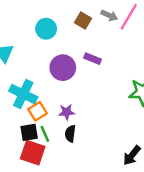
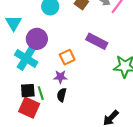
purple rectangle: (92, 59) -> (97, 41), moved, size x1.5
purple circle: (63, 68) -> (37, 39), moved
orange square: (38, 111) -> (67, 57), moved

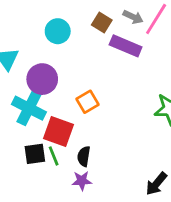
purple rectangle: (97, 41) -> (126, 46), moved
purple star: (60, 77) -> (82, 181), moved
red square: (29, 108) -> (58, 131), moved

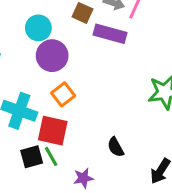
purple circle: (42, 79) -> (52, 56), moved
orange square: (87, 102) -> (63, 94), moved
black semicircle: (84, 156) -> (116, 147), moved, turned -30

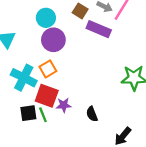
orange square: (63, 94) -> (48, 69), moved
purple star: (83, 178) -> (64, 105), moved

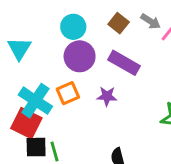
purple rectangle: (99, 29) -> (124, 63), moved
red square: (47, 96) -> (26, 123), moved
purple star: (64, 105) -> (107, 96), moved

